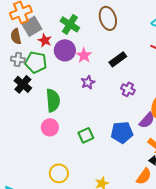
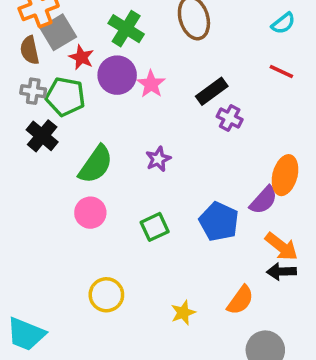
purple star: (88, 82) -> (158, 159), moved
purple cross: (128, 89) -> (230, 118), moved
green semicircle: (53, 100) -> (96, 164), turned 40
blue pentagon: (122, 132) -> (219, 222), turned 30
orange semicircle: (144, 176) -> (240, 300), moved

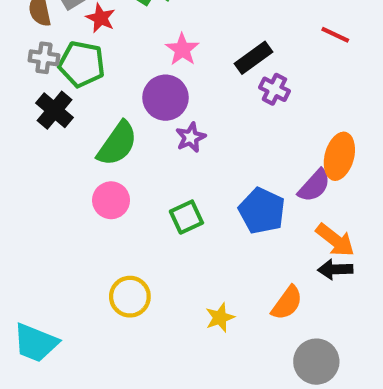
purple circle: (117, 75) -> (166, 98), moved

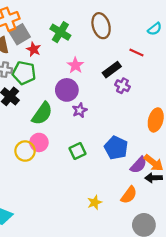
red line: (335, 35) -> (136, 52), moved
purple semicircle: (314, 186) -> (139, 165), moved
yellow circle: (130, 297) -> (25, 151), moved

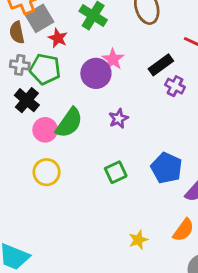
purple circle: (67, 90) -> (96, 73), moved
pink circle: (39, 142) -> (45, 130), moved

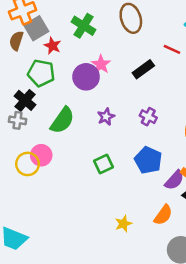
brown semicircle: (17, 32) -> (16, 41), turned 30
gray cross: (20, 65) -> (18, 120), moved
purple cross: (175, 86) -> (148, 117), moved
pink circle: (45, 130) -> (41, 155), moved
yellow circle: (47, 172) -> (28, 164), moved

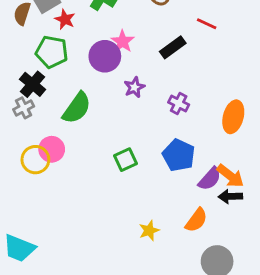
purple star: (106, 117) -> (134, 87), moved
gray cross: (18, 120) -> (24, 108), turned -35

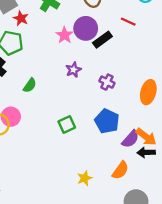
purple circle: (105, 56) -> (86, 28), moved
green semicircle: (77, 108) -> (30, 85), size x0.6

